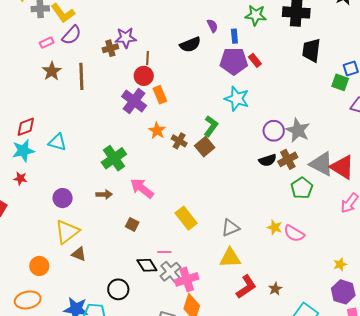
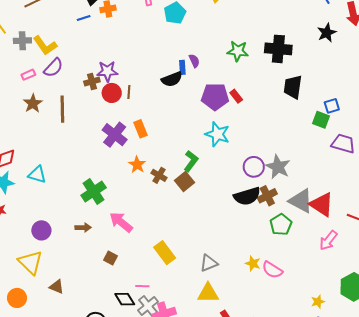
blue rectangle: (234, 36) -> (182, 67), moved
red circle: (144, 76) -> (112, 93), moved
black semicircle: (268, 160) -> (247, 196), size x1.5
yellow triangle: (67, 232) -> (30, 262), moved, turned -40

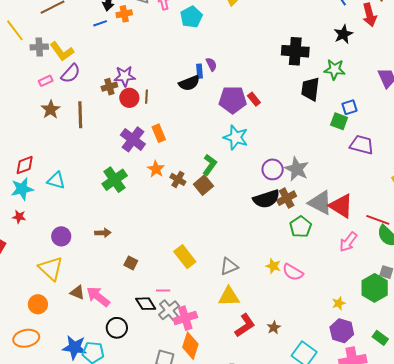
green star: (238, 51) -> (335, 69), moved
green cross: (94, 192) -> (115, 180), moved
pink arrow: (121, 222) -> (98, 297), moved

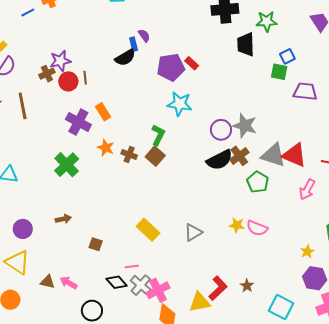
pink arrow: (98, 297) -> (69, 283), size x0.7
yellow triangle: (229, 297) -> (200, 302), moved

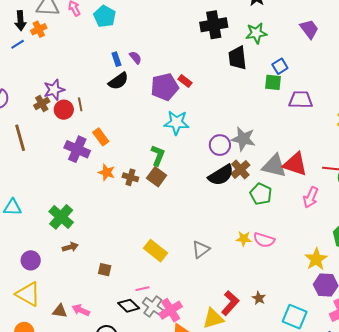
blue rectangle: (134, 44) -> (116, 59), moved
green cross: (67, 165) -> (61, 217), moved
yellow star: (307, 252) -> (316, 259), size x1.6

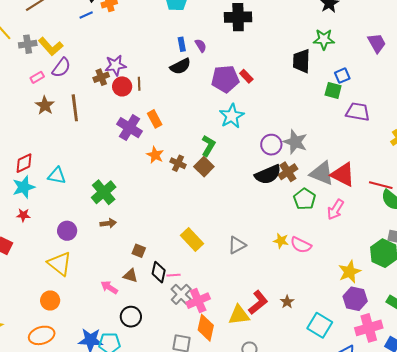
black cross: (214, 25) -> (238, 17), moved
cyan star: (177, 123) -> (232, 116), turned 30
pink arrow: (311, 197) -> (335, 209), moved
black diamond: (129, 306) -> (159, 272), moved, turned 50
brown triangle: (60, 311) -> (130, 276), moved

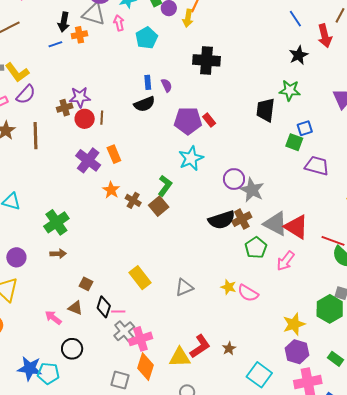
purple circle: (271, 145) -> (234, 179), moved

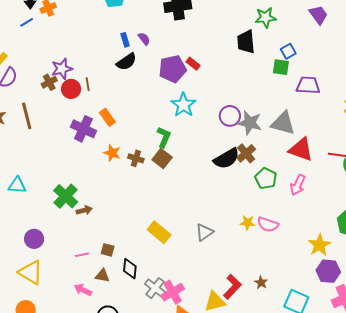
gray triangle: (275, 224) -> (283, 123), moved
brown arrow: (58, 254) -> (84, 210), moved
pink line: (118, 311) -> (82, 255), moved

